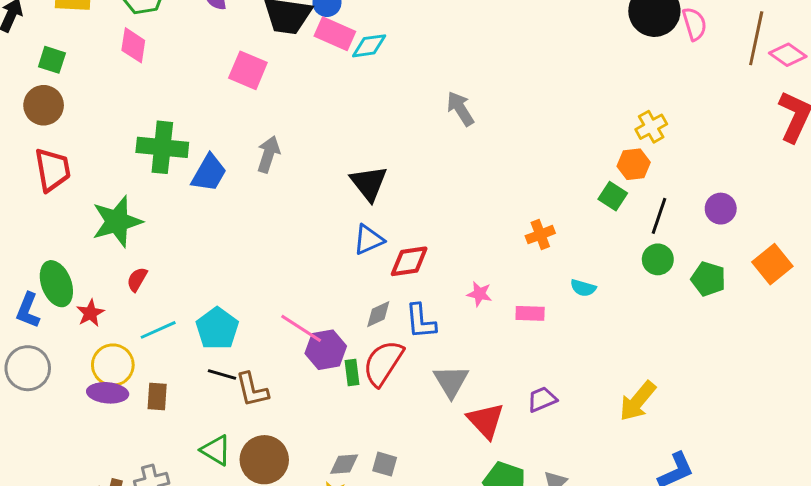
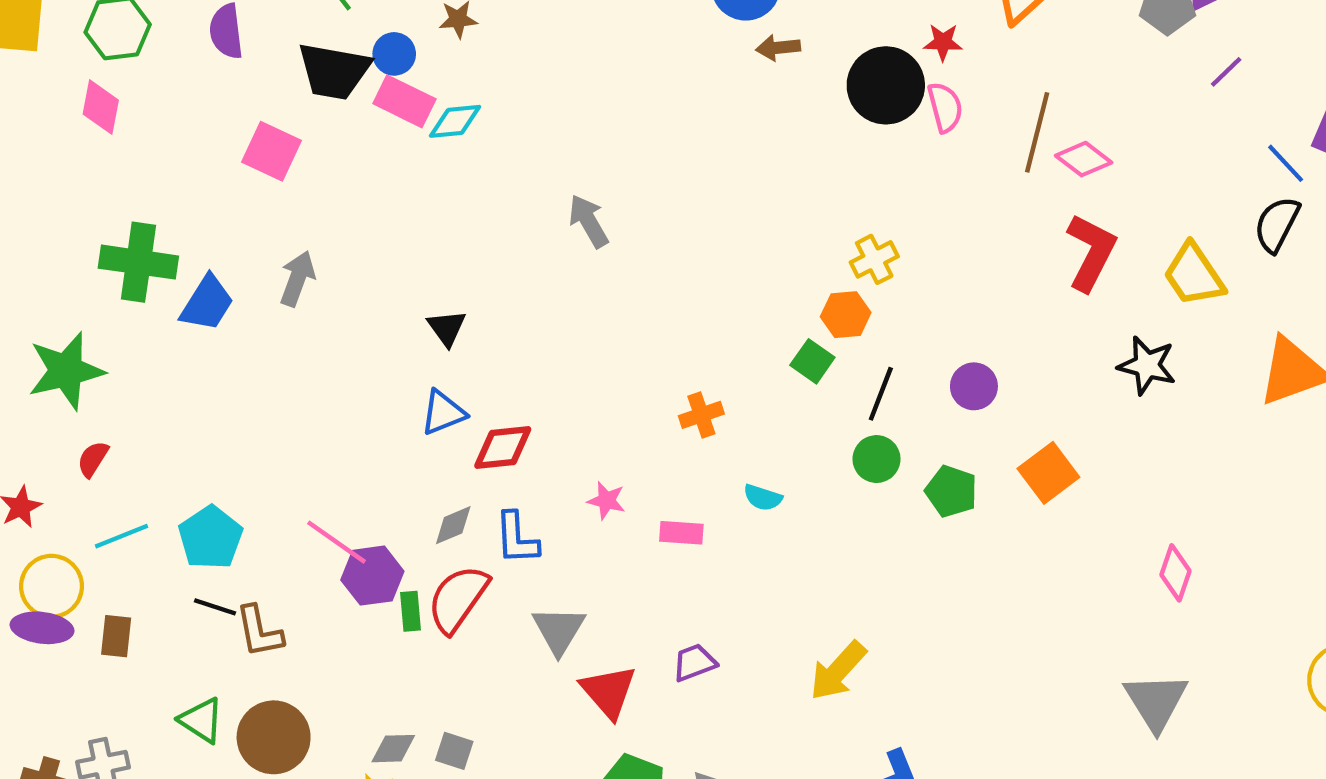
black triangle: (369, 183) -> (447, 328), size x0.7

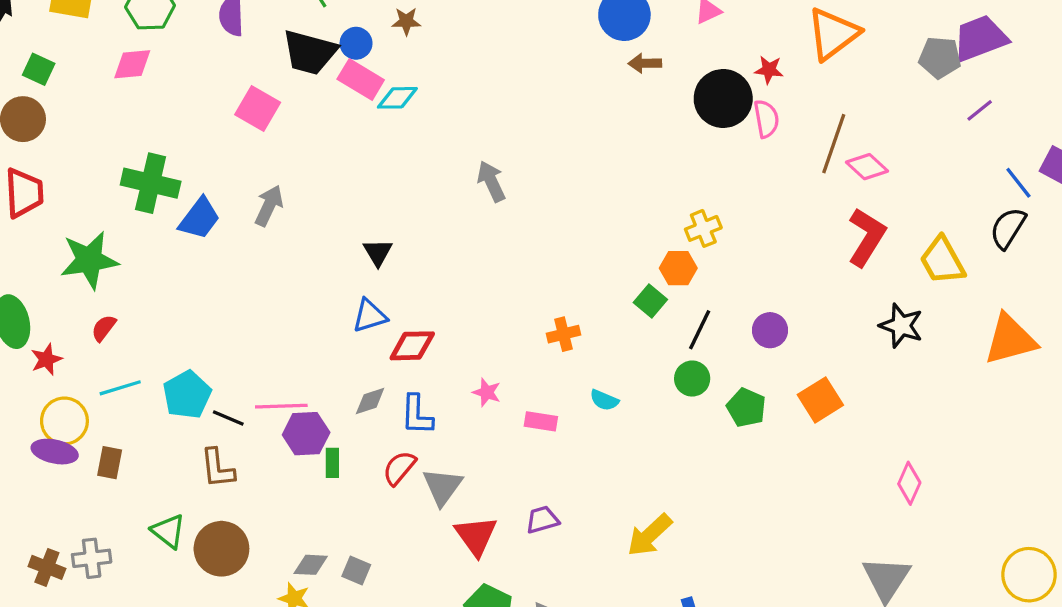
pink diamond: (101, 107) -> (132, 64), turned 69
pink line: (337, 542) -> (281, 406), turned -42
red semicircle: (458, 599) -> (399, 468), moved, size x0.7
black line: (215, 607) -> (228, 418), moved

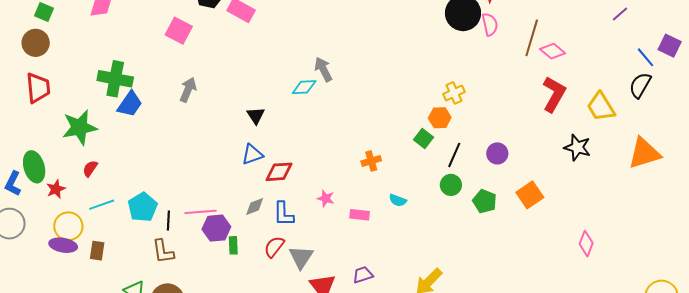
cyan diamond: (397, 98) -> (304, 87), moved
blue trapezoid: (199, 218) -> (130, 104), moved
black line: (228, 418) -> (168, 220), turned 72

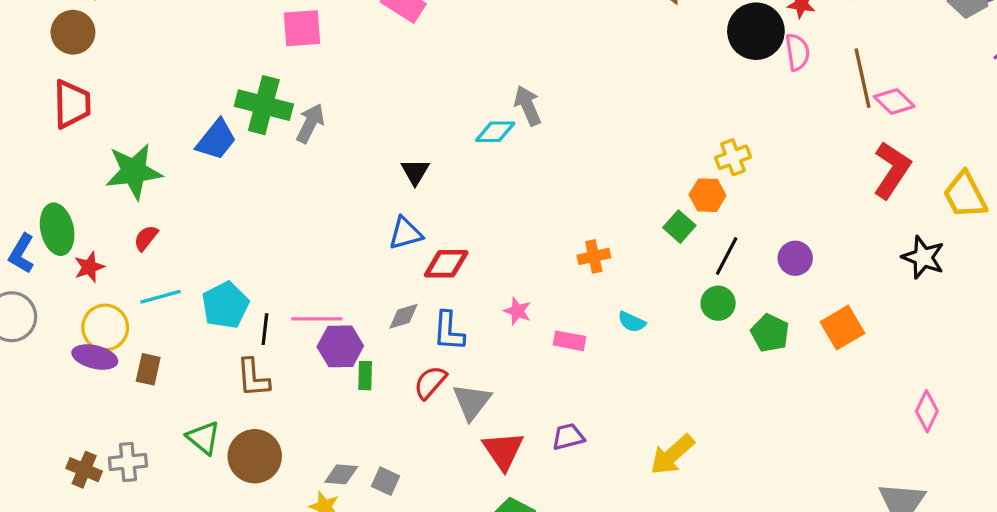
pink square: (179, 31) -> (302, 28), turned -36
brown line: (532, 38) -> (862, 78), turned -33
green cross: (115, 79) -> (264, 105), moved

